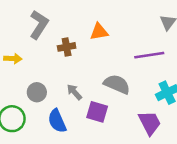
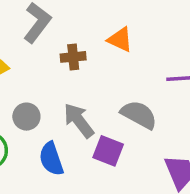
orange triangle: (99, 32) -> (120, 39), turned 30
gray arrow: (74, 92) -> (79, 121), size x1.5

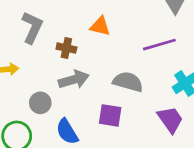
brown cross: (73, 57) -> (66, 48), turned 30
gray arrow: (79, 121) -> (74, 80), moved, turned 124

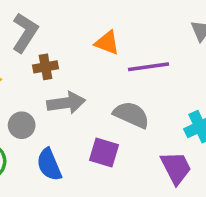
purple line: (159, 45) -> (148, 67), moved
brown cross: (66, 48) -> (46, 67), moved, turned -30

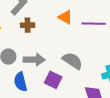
purple line: (148, 67) -> (94, 24), moved
gray arrow: (66, 103) -> (34, 60), moved

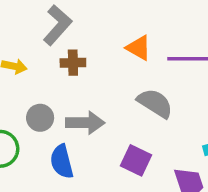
gray semicircle: (72, 61) -> (155, 103), moved
purple square: (53, 80) -> (136, 160), moved

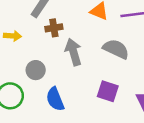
gray arrow: (85, 123) -> (73, 52), moved, turned -100

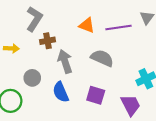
blue semicircle: (55, 99) -> (61, 92), moved

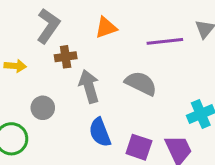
orange triangle: (87, 25) -> (106, 28), moved, turned -42
blue semicircle: (61, 92) -> (100, 132), moved
purple square: (96, 95) -> (139, 147), moved

